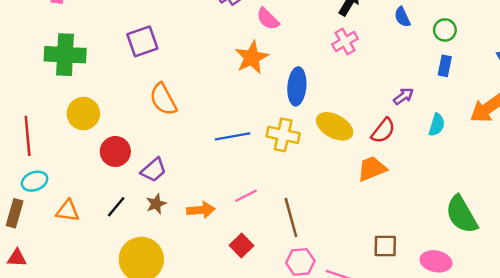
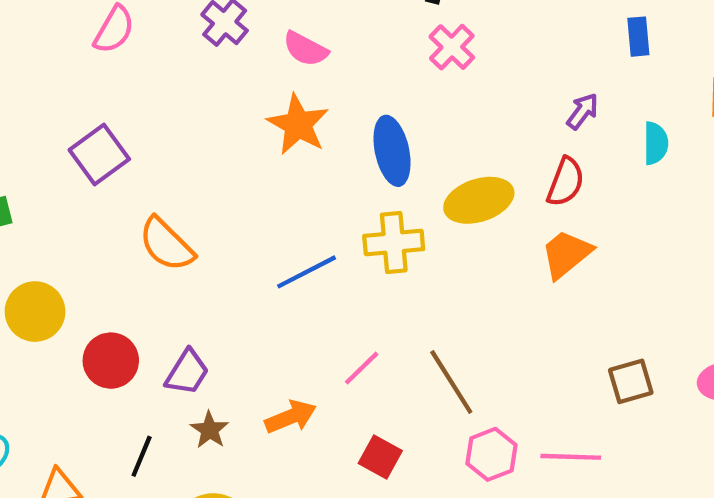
yellow ellipse: (335, 126) -> (479, 200), turned -30

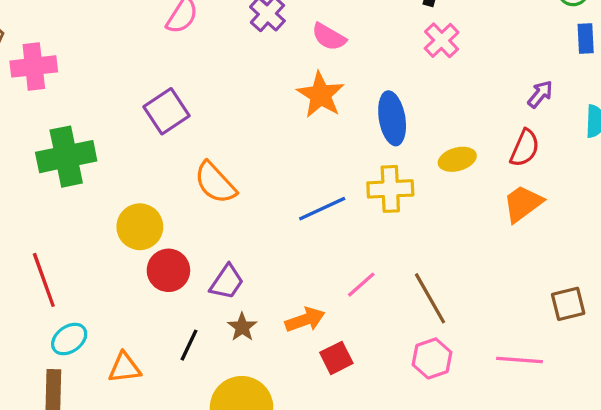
yellow ellipse: (479, 200) -> (457, 159), size x0.7
yellow circle: (35, 312) -> (140, 227), moved
pink hexagon: (492, 454) -> (432, 358), moved
red square: (380, 457) -> (336, 358), moved, turned 32

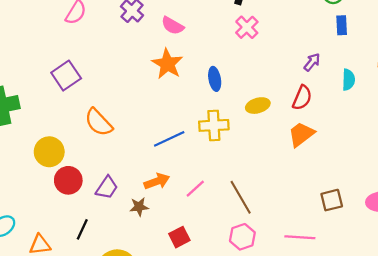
blue ellipse: (392, 118) -> (215, 79), size x0.7
orange arrow: (305, 320) -> (157, 181), moved
brown star: (242, 327) -> (139, 207), moved, turned 30

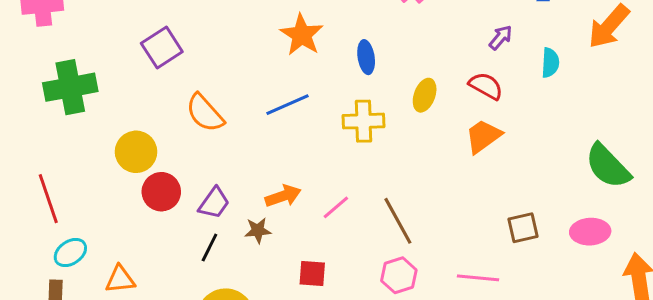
red semicircle: (302, 98) -> (486, 86), turned -85
yellow ellipse: (258, 106) -> (425, 95), turned -55
blue line: (169, 139) -> (287, 105), moved
black line: (82, 229) -> (209, 248), moved
red square: (179, 237) -> (312, 273), turned 30

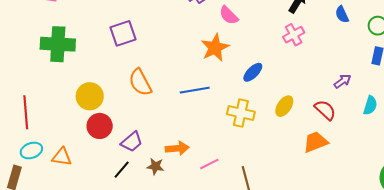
blue ellipse: (366, 57) -> (253, 72), turned 40
orange triangle: (120, 279) -> (62, 157), moved

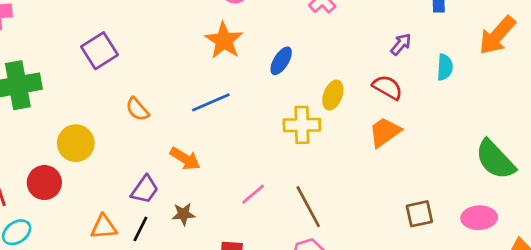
orange semicircle: (140, 82) -> (137, 109), size x0.7
yellow cross: (241, 113) -> (302, 125), moved
red circle: (100, 126) -> (44, 183), moved
orange arrow: (177, 148) -> (185, 159), moved, turned 50
orange triangle: (62, 157) -> (104, 227), moved

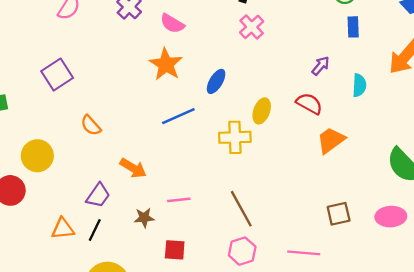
blue line: (211, 102) -> (178, 116), moved
orange trapezoid: (385, 132) -> (331, 140), moved
pink line: (253, 194) -> (179, 200), moved, turned 35
brown star: (183, 214) -> (144, 218), moved

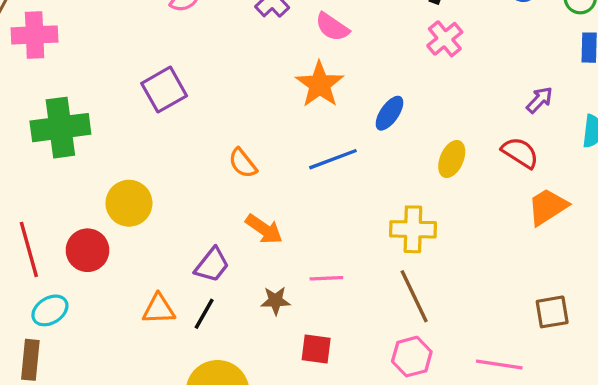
orange semicircle: (91, 125) -> (243, 163), moved
yellow cross: (235, 137) -> (413, 229), moved

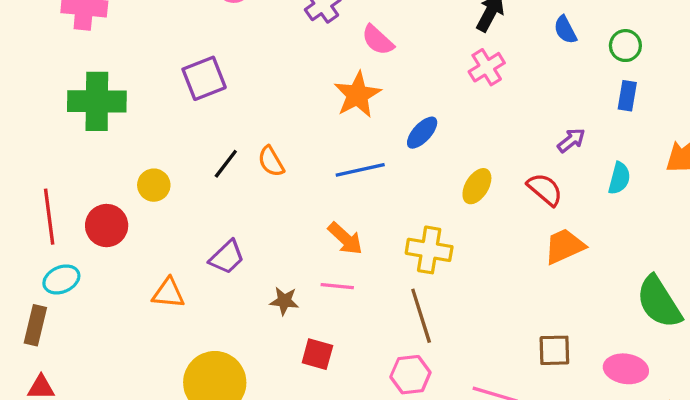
yellow circle: (129, 203) -> (154, 185), size x0.7
orange arrow: (264, 229) -> (345, 239), moved
black line: (204, 314) -> (226, 164), moved

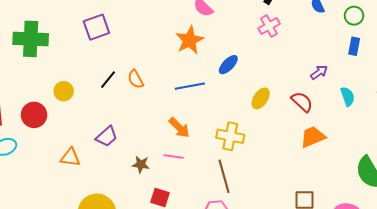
cyan semicircle: (619, 178) -> (348, 96), turned -36

